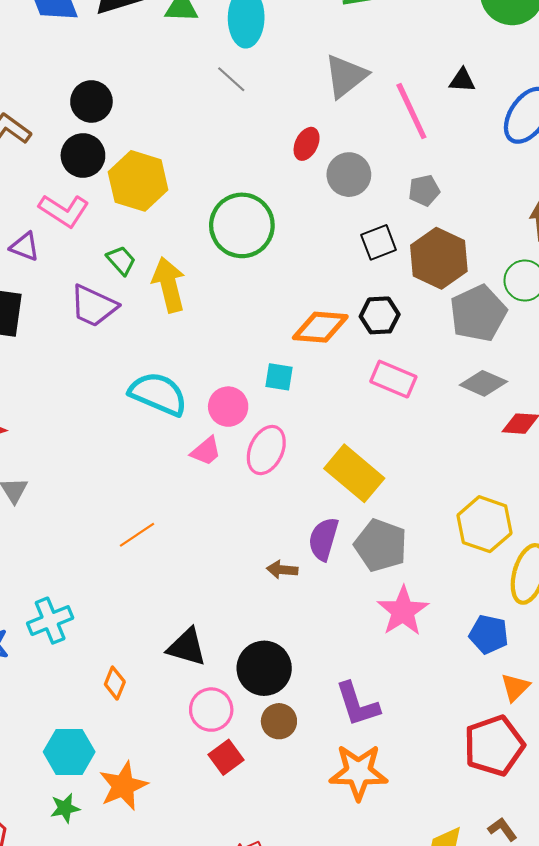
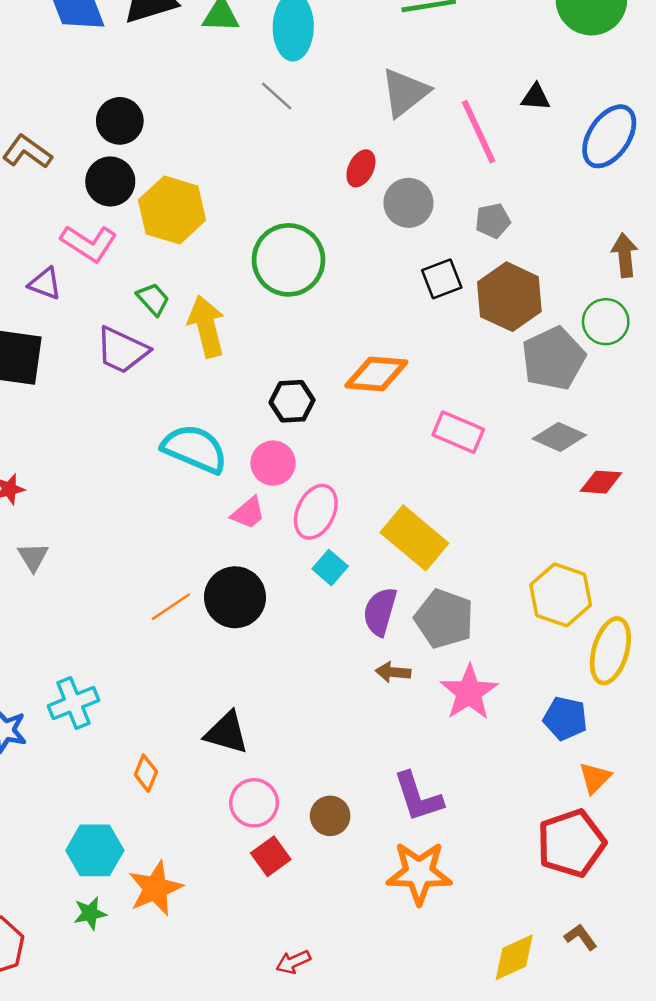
black hexagon: (380, 315) -> (292, 401), moved
cyan square: (279, 377) -> (330, 568), moved, turned 32
brown arrow: (282, 570) -> (393, 672), moved
black circle: (264, 668) -> (235, 597), moved

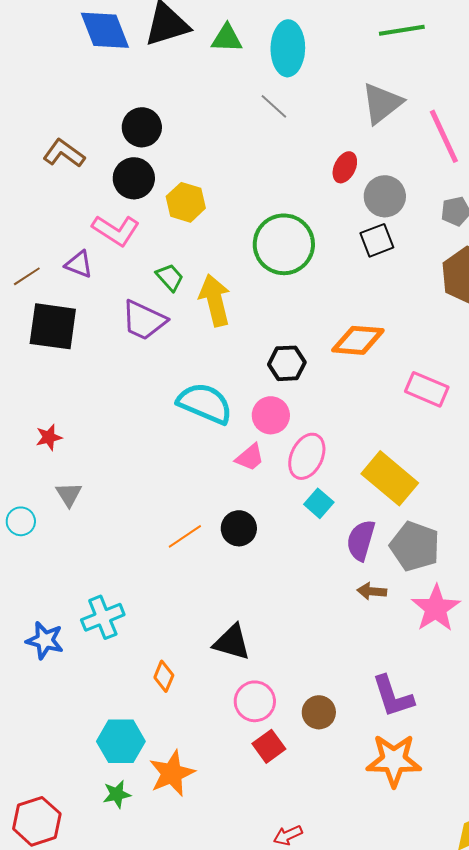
yellow hexagon: (172, 210) -> (186, 202), size x0.7
black square: (442, 279) -> (377, 240), moved
black circle: (235, 597) -> (239, 528), size x0.7

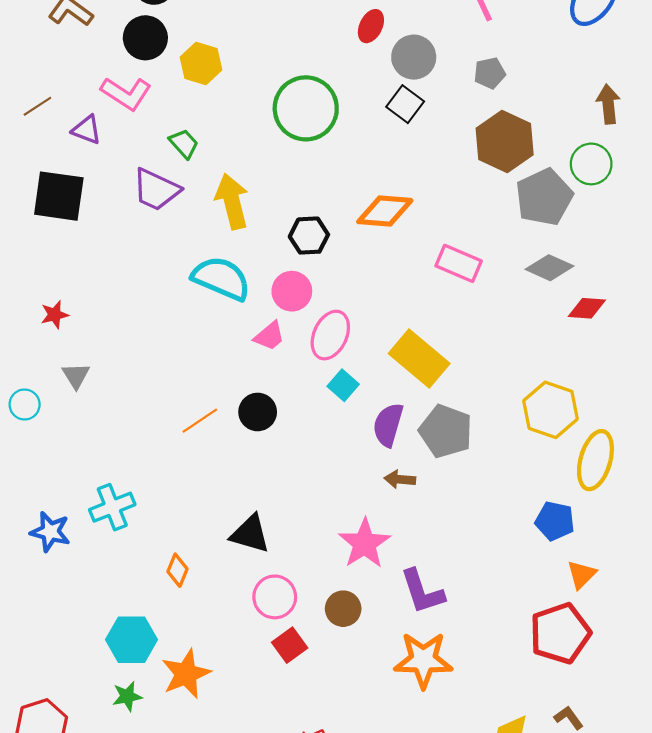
black square: (377, 240) -> (405, 104), turned -32
brown line: (27, 276) -> (37, 106), moved
yellow arrow: (215, 300) -> (232, 201), moved
pink star: (436, 608) -> (365, 543), moved

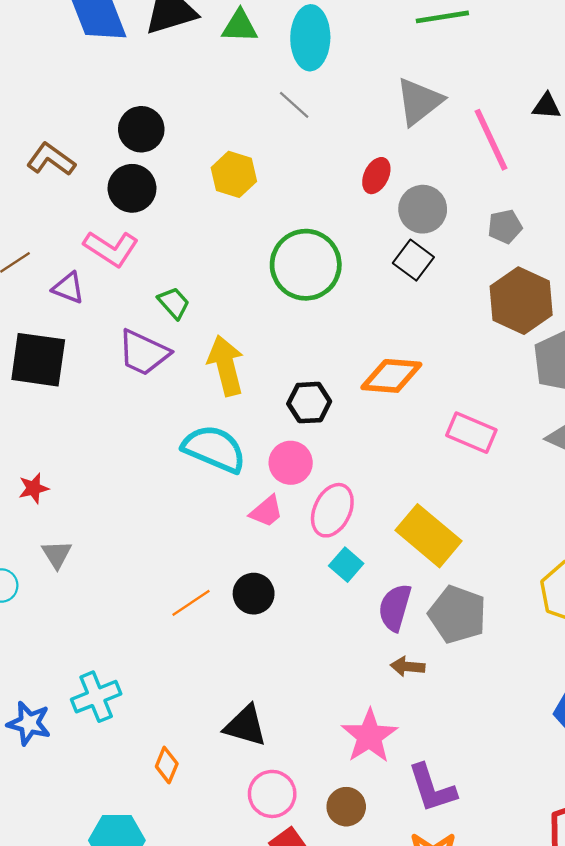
yellow hexagon: (201, 63) -> (234, 174), moved

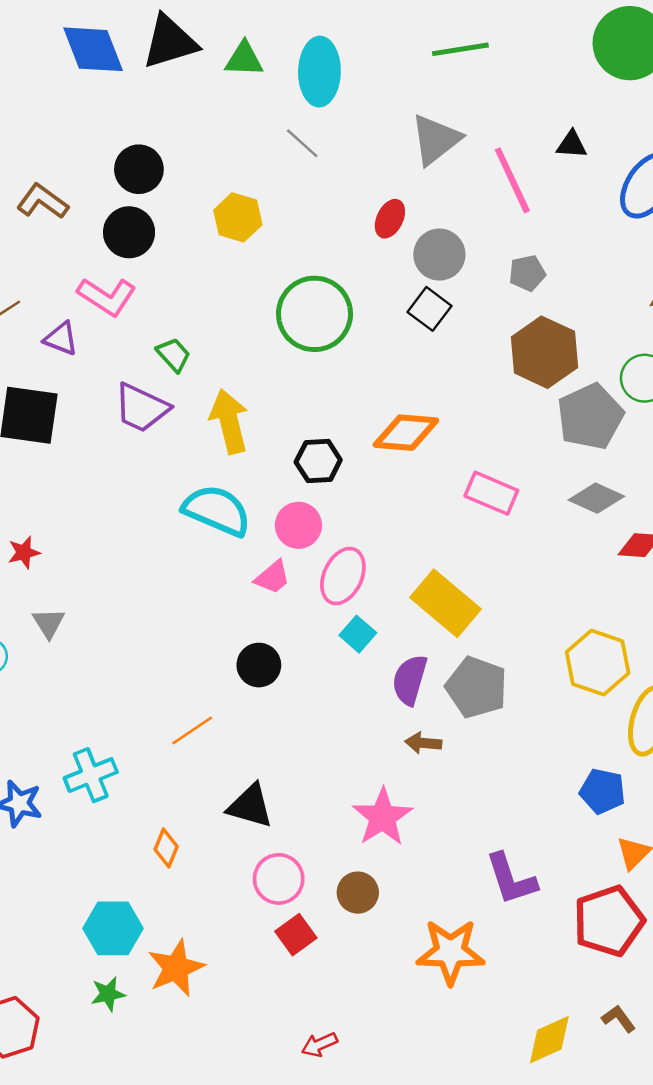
orange line: (191, 603) -> (192, 731), moved
purple L-shape: (432, 788) -> (511, 879), moved

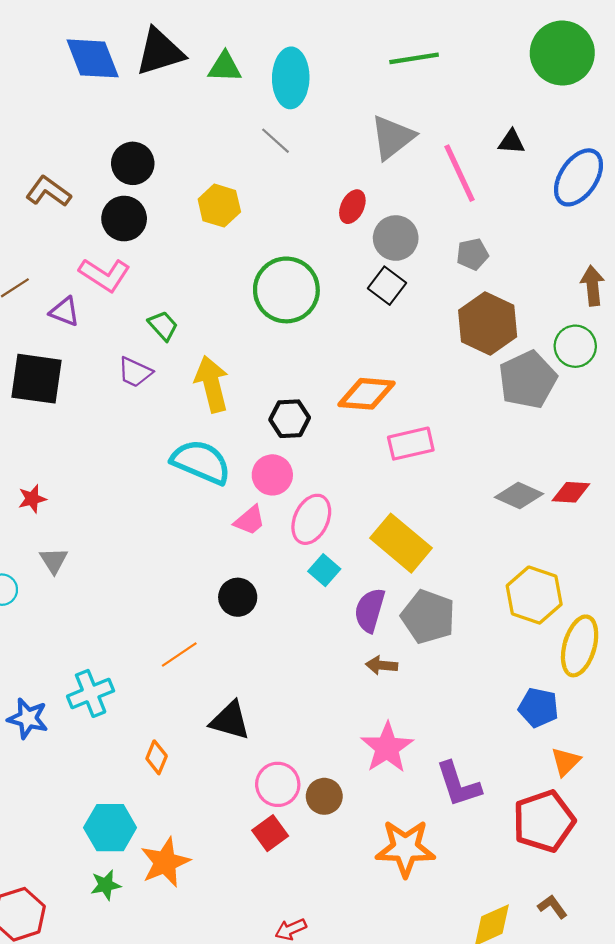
purple trapezoid: (141, 408) -> (135, 372), size x0.7
pink rectangle: (491, 493) -> (411, 444), moved, turned -36
gray diamond: (596, 498) -> (519, 496), moved
pink star: (382, 817) -> (387, 748), moved
pink circle: (279, 879) -> (278, 784), moved

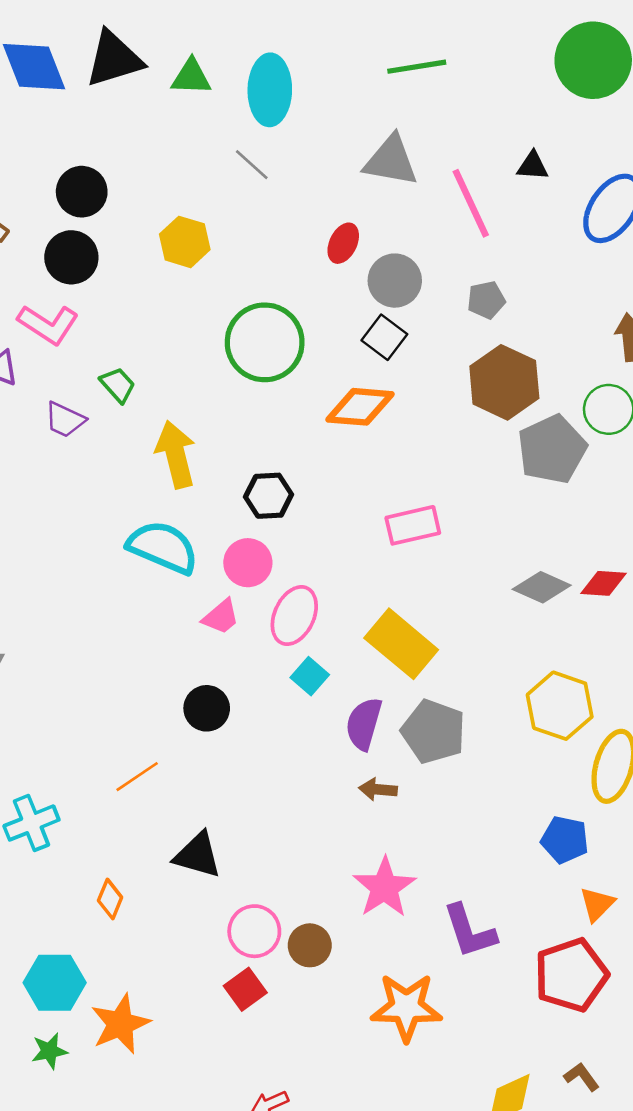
gray triangle: (392, 137) -> (391, 161), turned 48
purple trapezoid: (135, 372) -> (65, 420), moved
orange diamond: (366, 394) -> (360, 407), moved

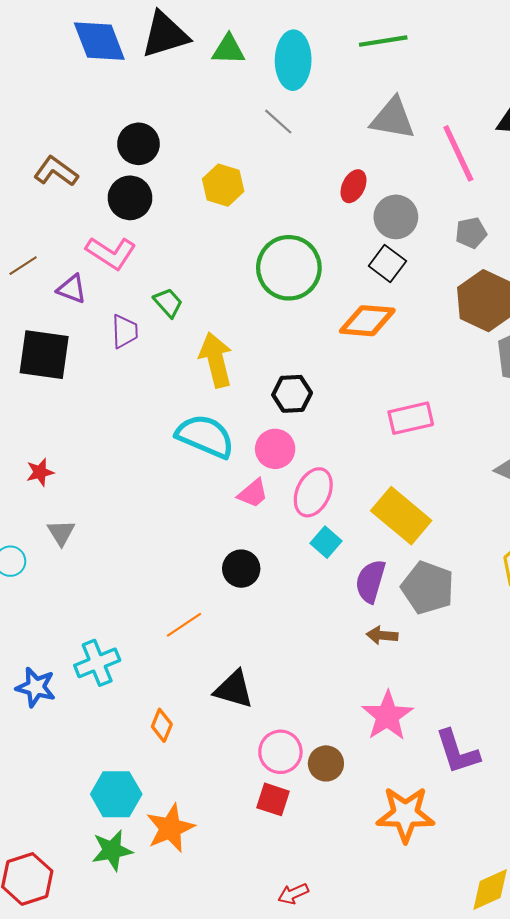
green line: (417, 67) -> (383, 41), moved
purple trapezoid: (65, 420) -> (125, 331), turned -117
red square: (245, 989) -> (273, 799), turned -36
green star: (49, 1051) -> (112, 850), size x1.4

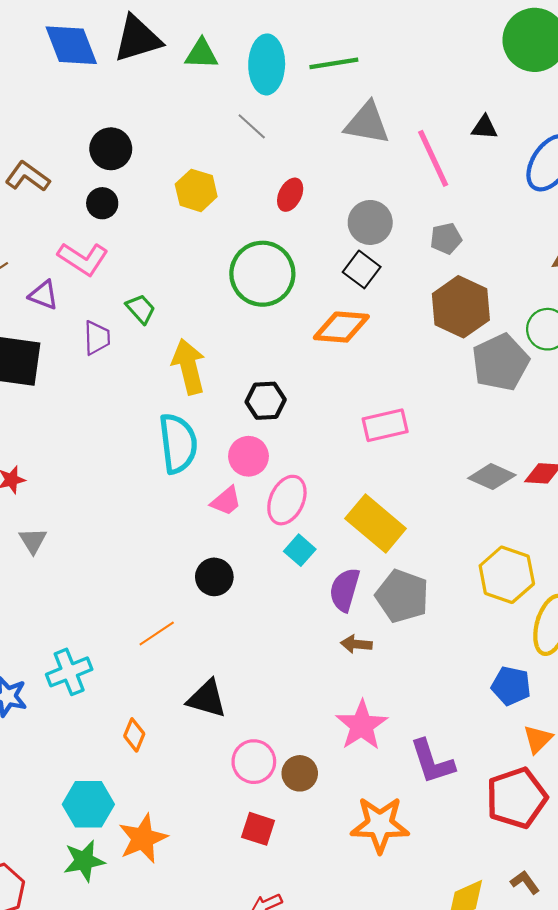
green line: (383, 41) -> (334, 63), moved
red ellipse: (353, 186) -> (290, 195), moved
black circle: (130, 198) -> (102, 203), size x0.7
cyan semicircle: (205, 436) -> (178, 443), turned 60
red square: (273, 799) -> (258, 829), moved

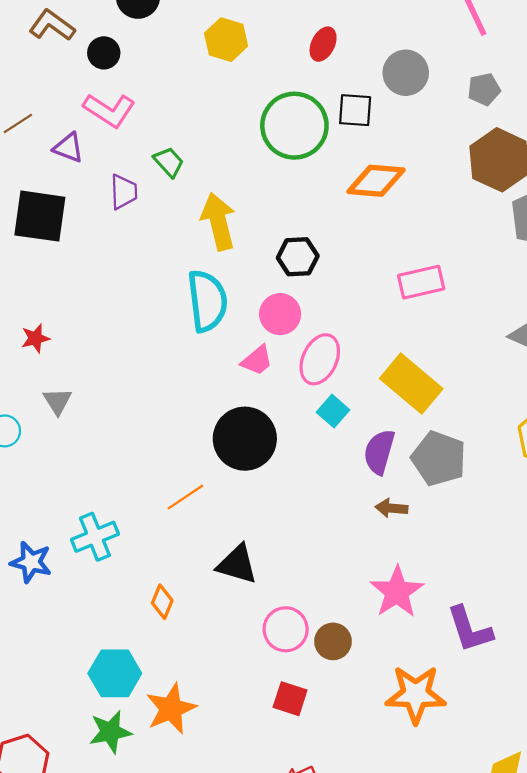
black circle: (102, 203) -> (104, 53), moved
black square: (362, 269) -> (355, 110), moved, turned -33
black circle: (214, 577) -> (245, 439), size x1.6

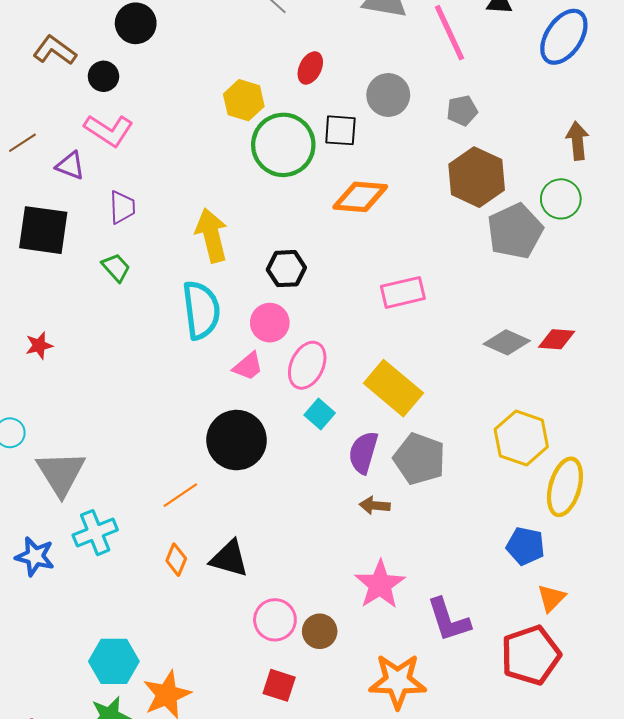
yellow hexagon: (226, 40) -> (244, 100), moved
green trapezoid: (169, 162) -> (116, 268), moved
gray triangle: (57, 401) -> (61, 473), moved, size x1.8
orange diamond: (162, 602) -> (176, 560), moved

